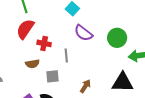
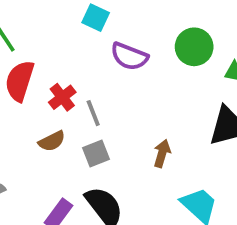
red cross: (44, 43) -> (62, 97), turned -32
gray line: (66, 55) -> (93, 113), moved

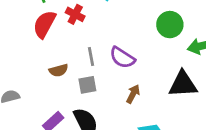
purple semicircle: (129, 56) -> (122, 58), moved
red cross: (62, 97) -> (75, 14), moved, turned -36

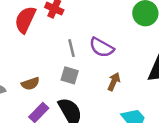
brown semicircle: (59, 70) -> (30, 84), moved
gray square: (87, 85) -> (70, 75), turned 30

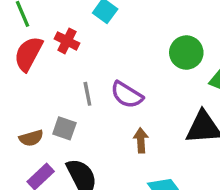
gray square: (70, 75) -> (64, 128), moved
brown arrow: (114, 82) -> (141, 140), turned -30

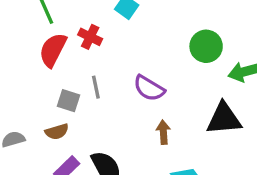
gray line: (87, 94) -> (96, 87), moved
gray square: (64, 128) -> (68, 101), moved

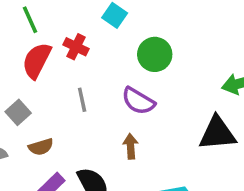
green circle: (206, 46) -> (155, 54), moved
gray square: (68, 101) -> (18, 112), moved, turned 30
brown arrow: (163, 132) -> (131, 146), moved

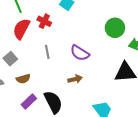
green circle: (155, 54) -> (115, 28), moved
brown arrow: (131, 146) -> (75, 79), turned 80

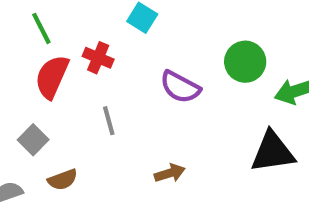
purple semicircle: (80, 53) -> (180, 87), moved

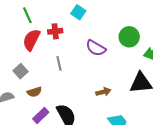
red cross: (98, 58) -> (55, 31), turned -32
brown arrow: (170, 173) -> (103, 92), moved

